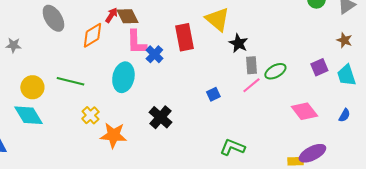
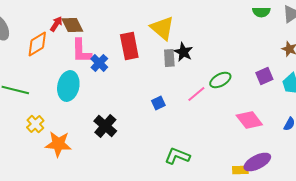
gray rectangle: (251, 65) -> (169, 58), moved

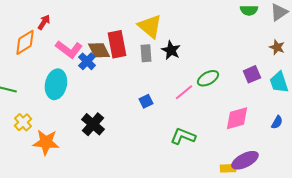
brown diamond: (72, 25) -> (99, 50), moved
pink L-shape: (81, 51) -> (69, 49), turned -52
gray rectangle: (169, 58) -> (146, 53), moved
pink diamond: (249, 120) -> (237, 118), turned -68
green L-shape: (177, 156) -> (183, 136), moved

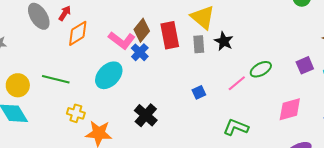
red arrow: (44, 22) -> (65, 13), moved
brown diamond: (99, 50) -> (142, 30), moved, turned 65
cyan ellipse: (56, 84) -> (109, 75), turned 32
yellow cross: (23, 122) -> (76, 113), turned -30

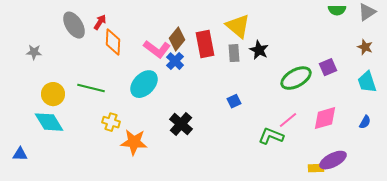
orange diamond: (78, 33) -> (113, 42), turned -56
purple square: (305, 65) -> (328, 67), moved
green ellipse: (261, 69) -> (296, 78), size x1.4
pink line: (237, 83) -> (288, 120), moved

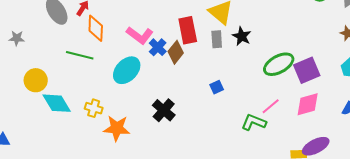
brown diamond: (177, 39) -> (176, 52), moved
purple square: (328, 67) -> (307, 70), moved, size x1.5
green line: (91, 88) -> (80, 55), moved
cyan diamond: (49, 122) -> (57, 103), moved

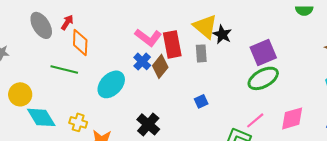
pink L-shape: (140, 35) -> (148, 37), moved
black star: (242, 36) -> (222, 34), moved
purple square: (307, 70) -> (263, 52), moved

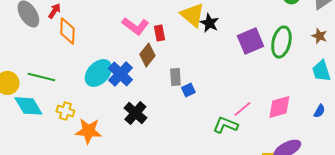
red rectangle: (172, 44) -> (159, 33), size x0.6
gray rectangle: (201, 53) -> (175, 77), moved
blue cross: (142, 61) -> (120, 74), moved, size x1.4
green line: (64, 69) -> (41, 77), moved
green ellipse: (263, 78) -> (281, 42), moved, turned -48

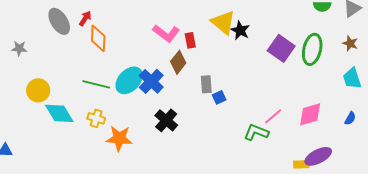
purple square: (250, 41) -> (281, 48), turned -32
green line: (41, 77) -> (96, 84), moved

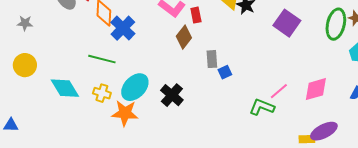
green ellipse: (312, 49) -> (336, 24), moved
cyan ellipse: (129, 80) -> (135, 87), moved
blue cross: (151, 81) -> (123, 28), moved
yellow circle: (38, 90) -> (25, 65), moved

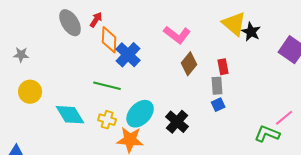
red rectangle: (196, 15) -> (223, 67), moved
gray star: (25, 23) -> (21, 55), moved
blue square: (225, 72) -> (218, 105), moved

